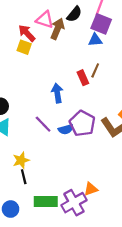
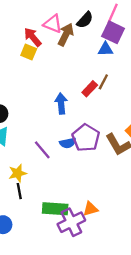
red rectangle: (83, 78) -> (90, 89), turned 64
purple line: (43, 124) -> (42, 150), moved
green rectangle: (46, 202) -> (55, 209), moved

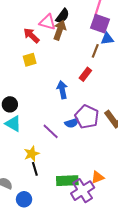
black semicircle: (85, 20) -> (63, 16), moved
blue triangle: (105, 49) -> (107, 39), moved
yellow square: (29, 52) -> (30, 60), moved, turned -32
brown line: (103, 82) -> (95, 51), moved

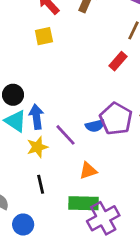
blue arrow: (62, 90) -> (36, 117), moved
yellow star: (32, 154) -> (37, 147), moved
orange triangle: (98, 177) -> (88, 171), moved

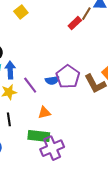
yellow square: (44, 36) -> (21, 12), turned -32
red rectangle: (118, 61) -> (75, 23), moved

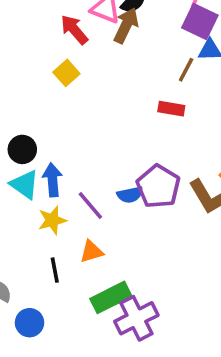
red rectangle: (75, 23) -> (171, 109), moved, turned 56
orange triangle: (44, 113) -> (91, 252), moved
green rectangle: (39, 136) -> (111, 297), turned -30

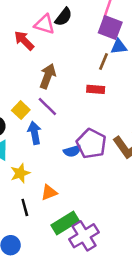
brown arrow: (126, 25) -> (48, 76), moved
yellow square: (66, 73) -> (21, 110), moved
blue arrow: (52, 180) -> (34, 133), moved
purple line: (90, 206) -> (47, 106), moved

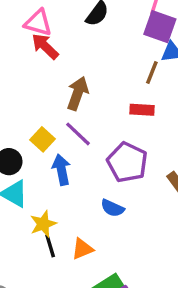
pink triangle: (44, 24) -> (38, 23), moved
purple pentagon: (91, 144) -> (127, 162), moved
blue semicircle: (72, 151) -> (112, 208), moved, turned 42
black line: (25, 207) -> (50, 246), moved

